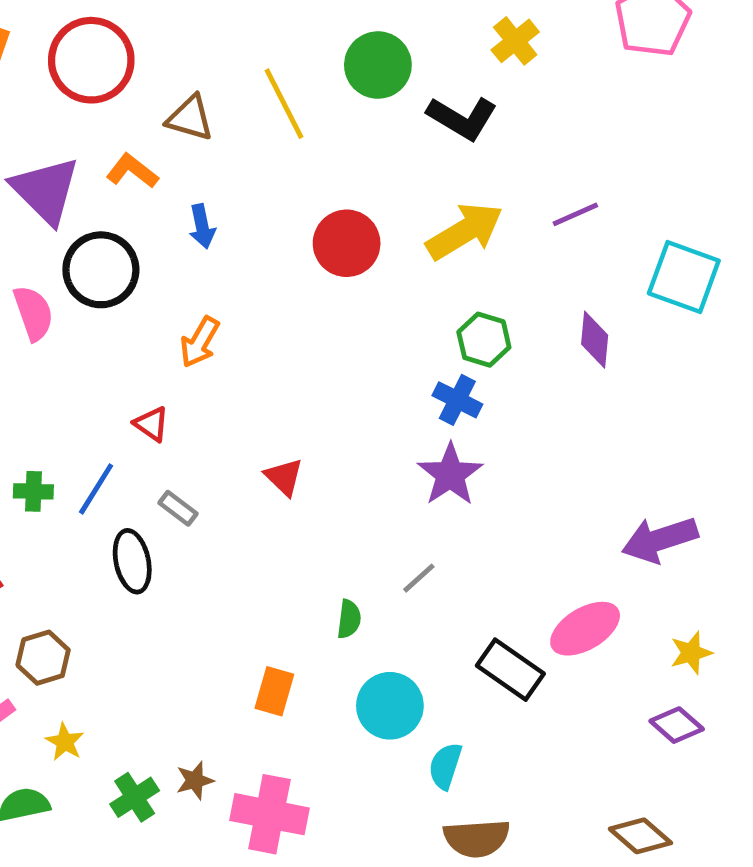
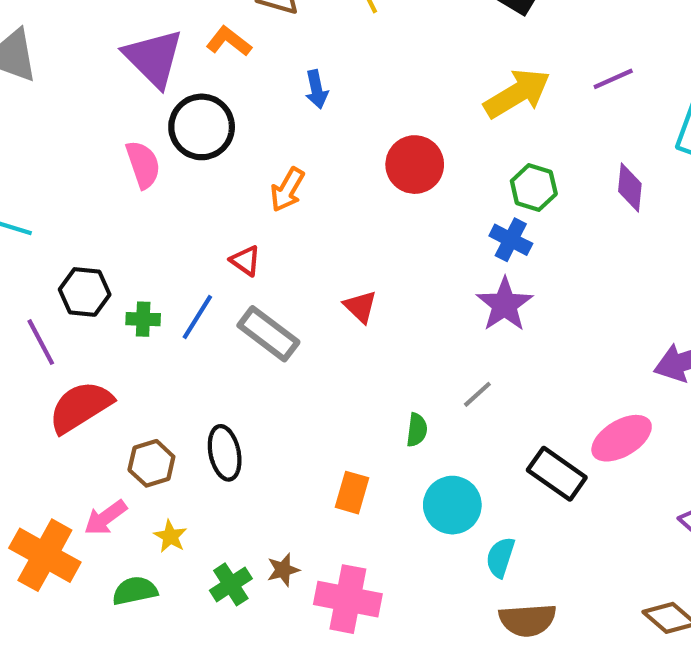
blue arrow: (202, 226) -> (317, 89), moved
red circle: (347, 243) -> (415, 165), moved
gray rectangle: (178, 508) -> (268, 334), size x1.8
black ellipse: (132, 561) -> (225, 453), moved

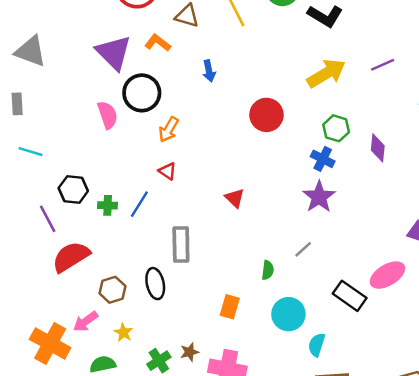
purple diamond: (630, 188) -> (378, 148), moved
orange arrow: (287, 190) -> (169, 130), moved
gray rectangle: (268, 334) -> (181, 244), moved, turned 52

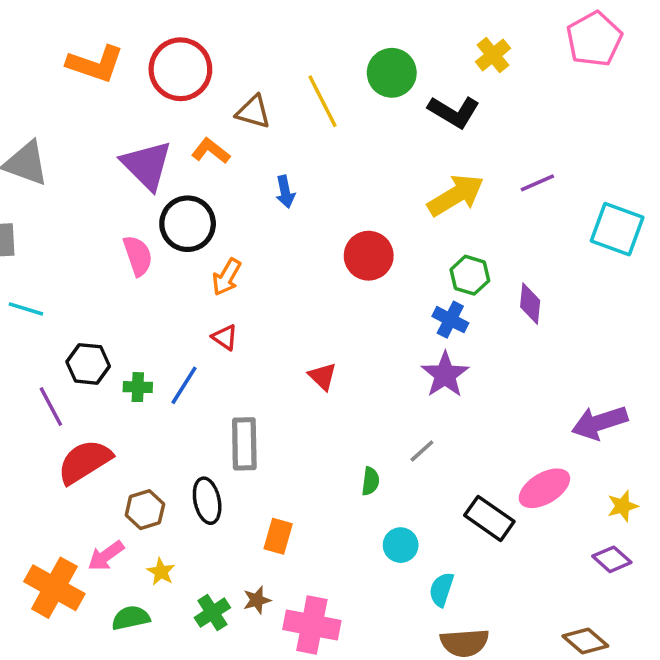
orange rectangle: (230, 307) -> (278, 536), moved
cyan circle: (288, 314) -> (401, 545), size x0.7

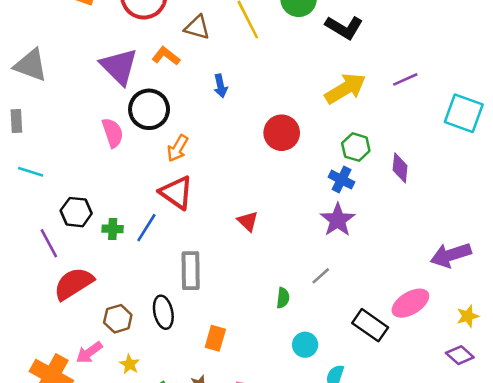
red triangle: (225, 337) -> (176, 193), size x1.8

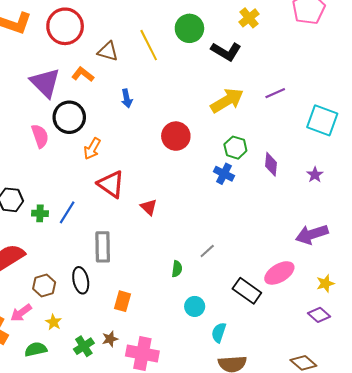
red triangle: (176, 193) -> (111, 184), moved
purple star: (338, 220) -> (315, 175), moved, size x0.6

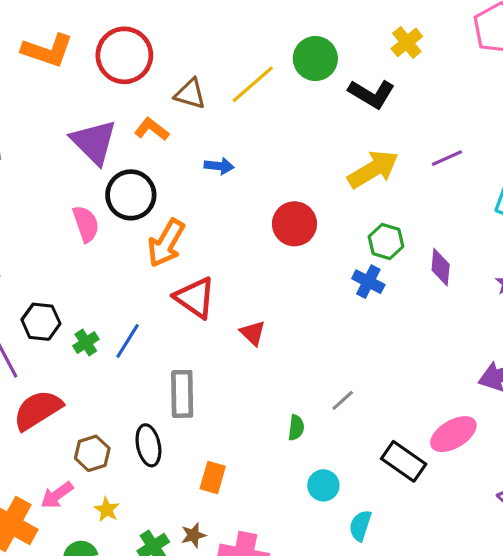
yellow line: (149, 45) -> (253, 84), turned 76
blue arrow: (127, 98) -> (219, 166), turned -72
orange arrow: (92, 149) -> (166, 243), size x1.4
green cross: (40, 213) -> (86, 343), turned -35

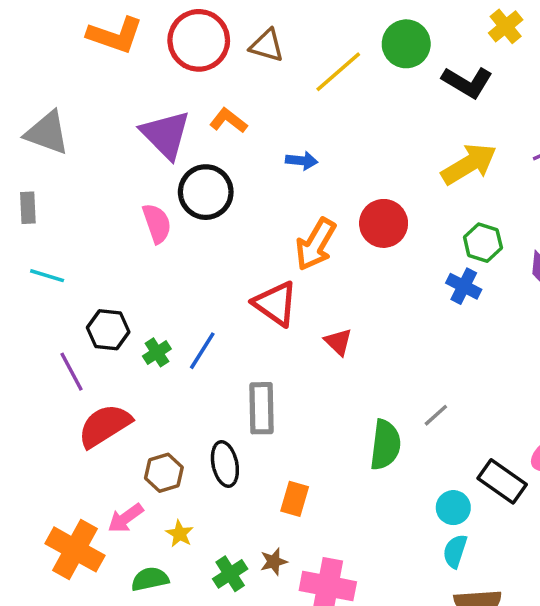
brown triangle: (190, 94) -> (267, 46), moved
orange arrow: (166, 243) -> (316, 244), moved
green semicircle: (296, 428) -> (385, 445), size x1.8
cyan circle: (323, 485) -> (453, 508), moved

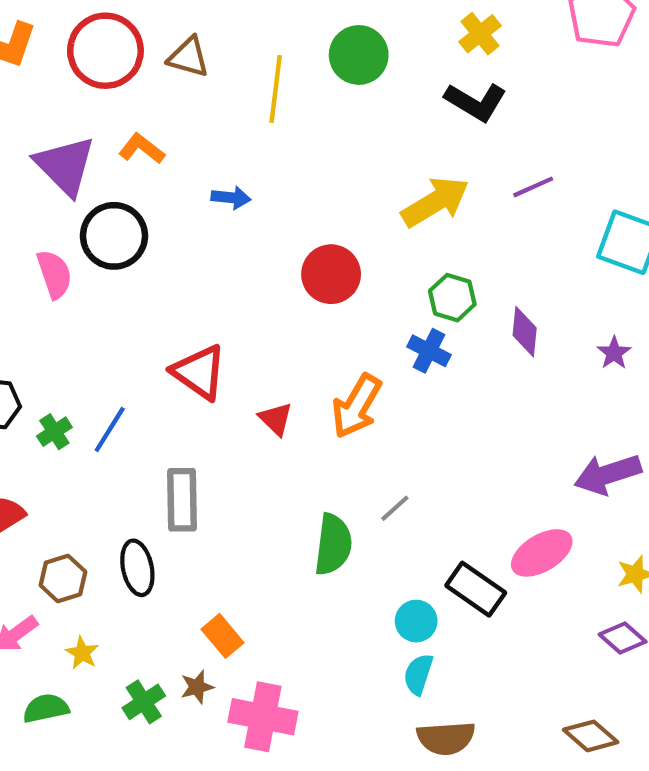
yellow line: (338, 72) -> (276, 89), turned -42
black L-shape: (467, 82) -> (476, 102), moved
orange arrow: (316, 244) -> (357, 406), moved
orange rectangle: (295, 499) -> (223, 636), moved, turned -56

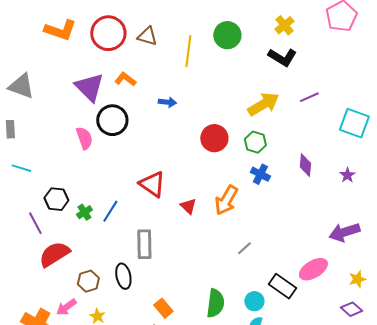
green hexagon: (452, 298) -> (255, 142), moved
green semicircle: (333, 544) -> (215, 303), moved

